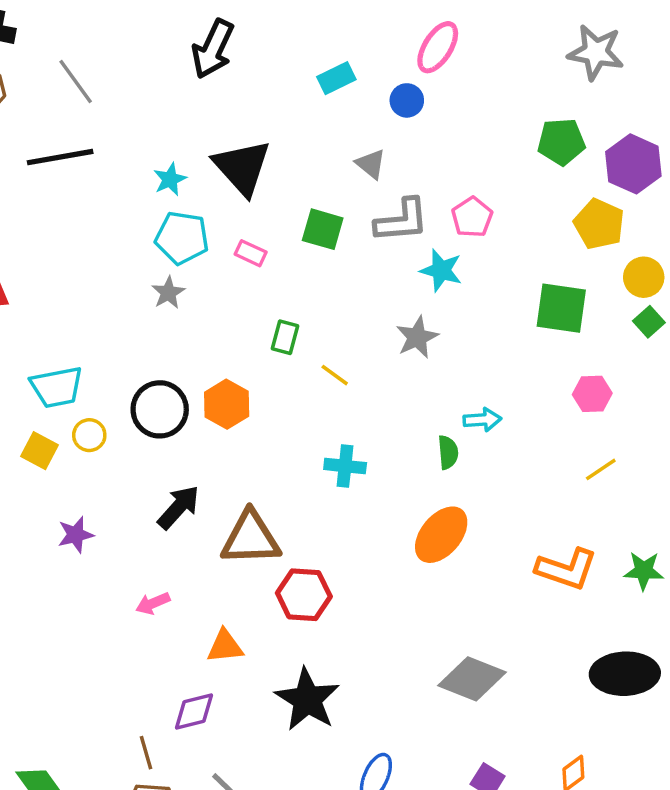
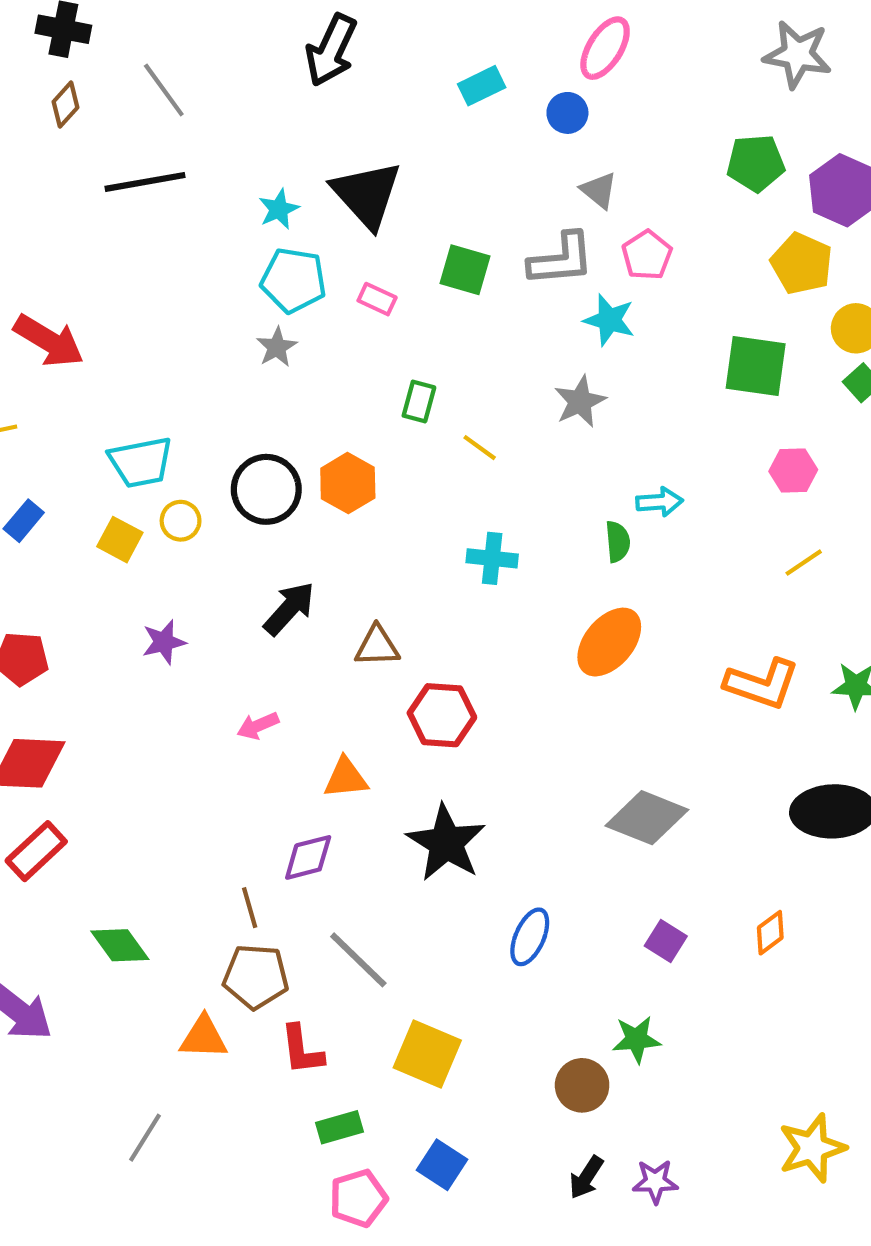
gray triangle: (371, 164) -> (599, 190), moved
brown triangle: (251, 538) -> (377, 646), size x0.6

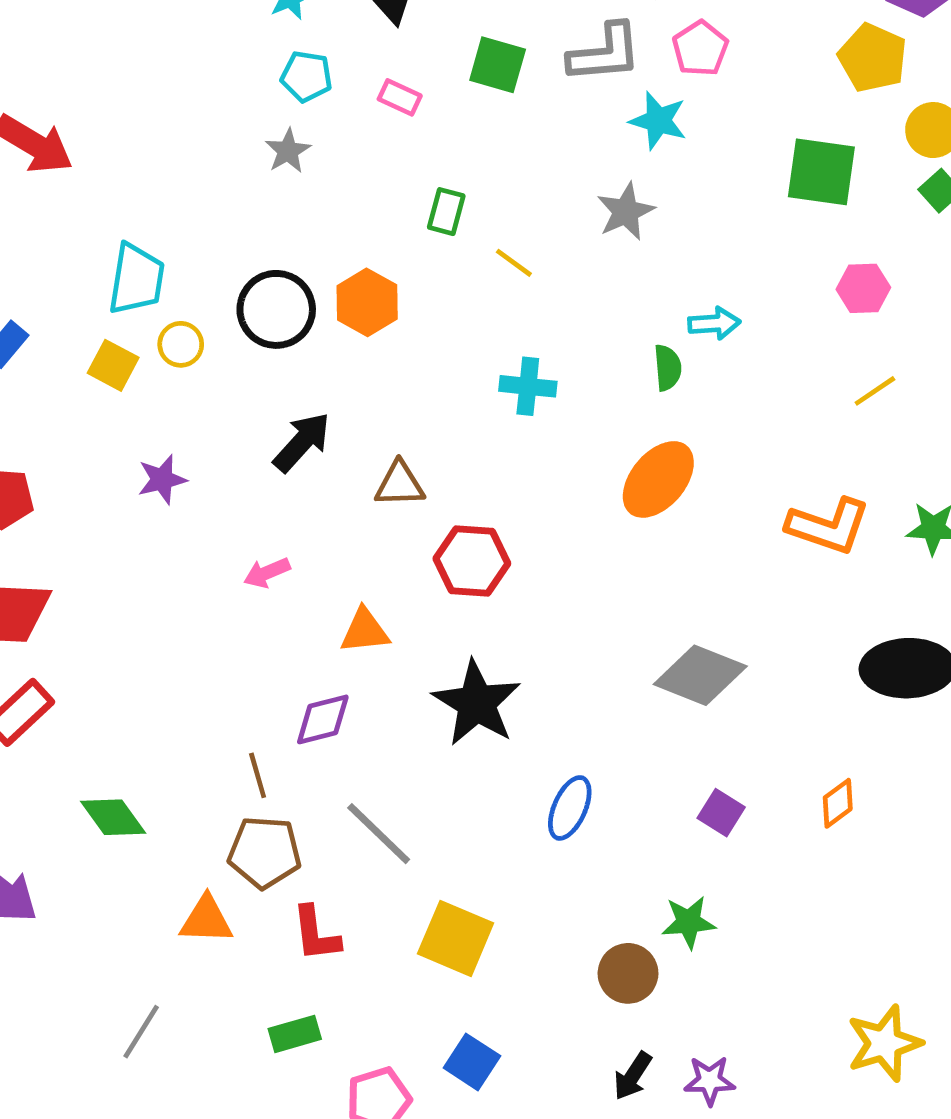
cyan pentagon: (293, 280) -> (306, 76), size x0.7
cyan trapezoid: (141, 462) -> (136, 279), turned -70
green rectangle: (339, 1127) -> (295, 1034), moved

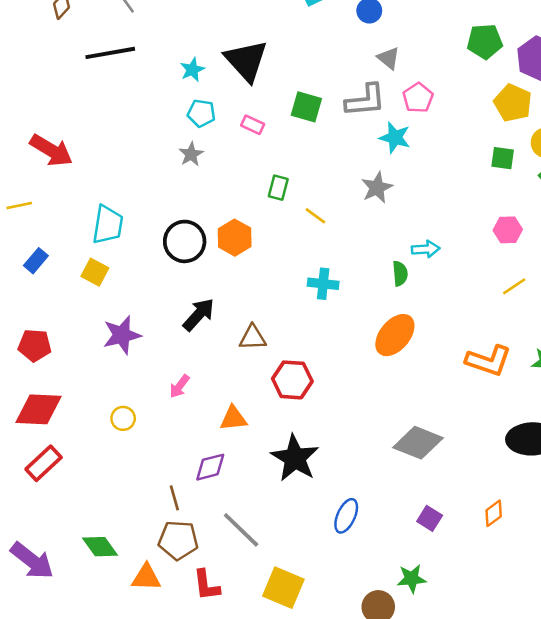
green square: (821, 172) -> (503, 158), moved, size x0.6
yellow circle: (181, 344) -> (123, 418), moved
purple star: (162, 479) -> (122, 335), size x1.4
pink arrow: (267, 573) -> (180, 386), turned -30
green diamond: (113, 817) -> (100, 547), moved

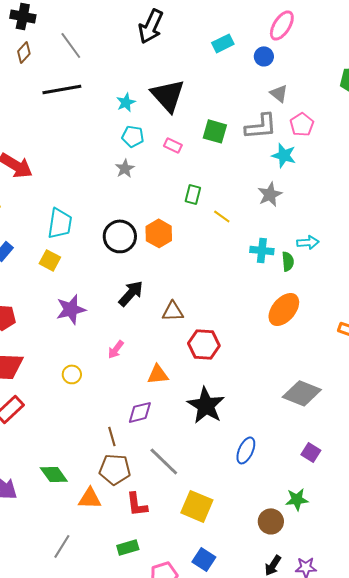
cyan cross: (323, 284) -> (262, 250), moved

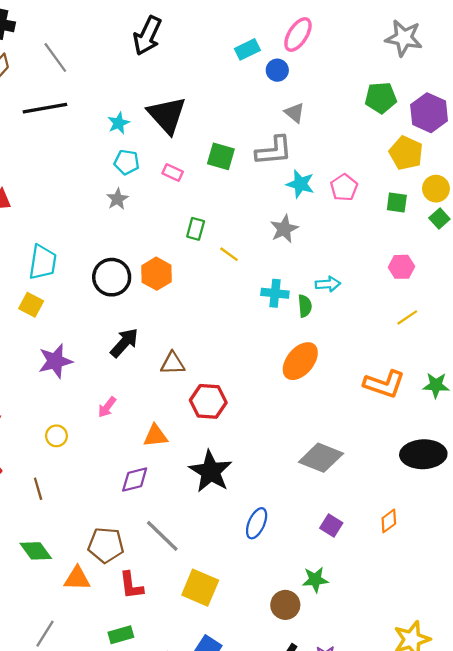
cyan rectangle: (223, 43) -> (247, 49), moved
pink pentagon: (302, 124) -> (344, 187), moved
brown line: (112, 436) -> (38, 489), moved

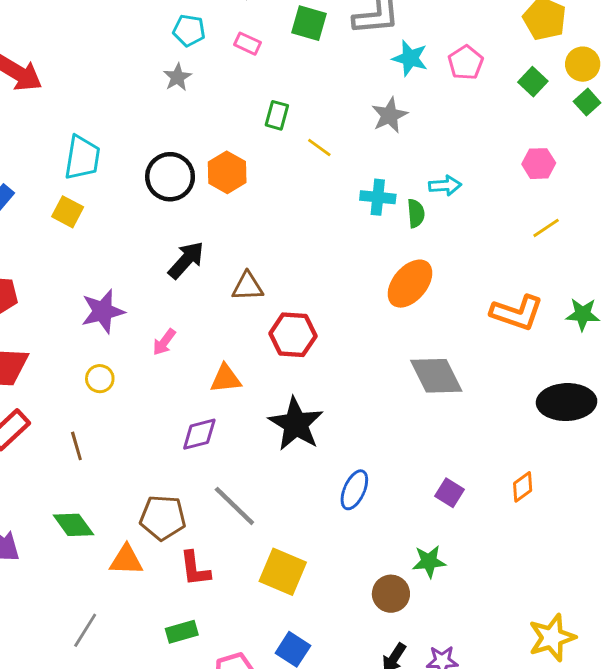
green square: (397, 202) -> (533, 82), turned 35
purple star: (55, 361) -> (103, 311), moved
gray diamond: (321, 458) -> (436, 376), moved, turned 42

